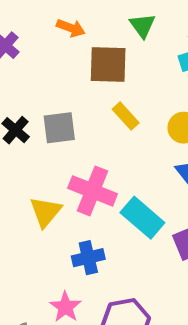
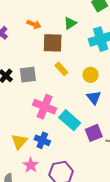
green triangle: (142, 25) -> (70, 23), turned 32
yellow triangle: (46, 212) -> (19, 142), moved
blue cross: (88, 258) -> (42, 140), turned 35

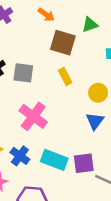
cyan rectangle: (70, 120) -> (54, 160), moved, turned -35

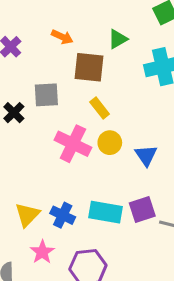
gray square: (23, 73) -> (46, 95), moved
yellow circle: (98, 93) -> (110, 143), moved
pink cross: (33, 116) -> (73, 144), moved

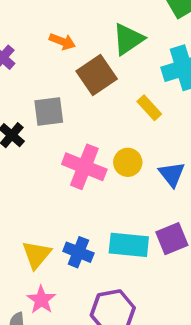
green triangle: (118, 39) -> (128, 39), size x1.4
brown square: (89, 67) -> (97, 75), turned -36
yellow rectangle: (100, 108) -> (149, 108), moved
pink star: (42, 252) -> (41, 300), moved

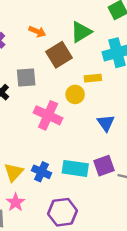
yellow rectangle: (149, 108) -> (93, 78), turned -56
yellow circle: (128, 162) -> (75, 94), moved

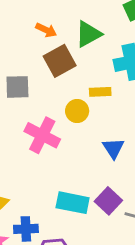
orange arrow: (37, 31) -> (46, 30), moved
purple square: (104, 166) -> (108, 201), turned -30
blue cross: (42, 172) -> (26, 229), moved, turned -30

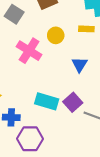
gray square: (17, 87) -> (14, 14), turned 30
yellow rectangle: (100, 92) -> (86, 29), moved

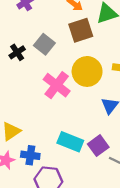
yellow circle: (56, 35) -> (87, 71), size x1.6

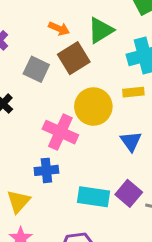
gray square: (44, 44) -> (36, 69), moved
blue cross: (30, 155) -> (46, 170), moved

